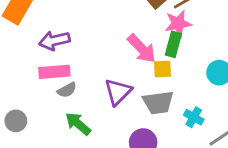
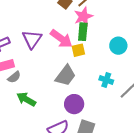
purple triangle: (118, 92) -> (32, 39), moved
gray trapezoid: (158, 103) -> (65, 76), moved, turned -35

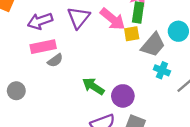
gray trapezoid: (65, 76) -> (153, 45), moved
green arrow: (26, 99) -> (93, 86), moved

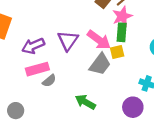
gray trapezoid: (153, 45) -> (100, 64), moved
purple circle: (123, 96) -> (133, 107), moved

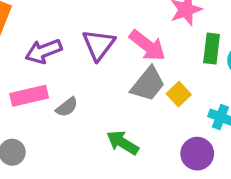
green rectangle: (122, 32) -> (212, 49), moved
yellow square: (117, 52) -> (179, 94), moved, turned -32
pink rectangle: (37, 69) -> (29, 96), moved

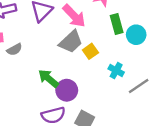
green rectangle: (212, 49) -> (117, 24), turned -30
purple circle: (197, 154) -> (67, 90), moved

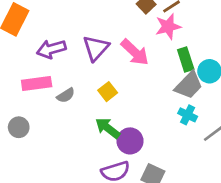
gray trapezoid: (71, 42) -> (189, 85), moved
yellow square: (90, 51) -> (108, 92), moved

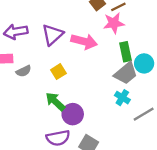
pink arrow: (135, 52) -> (84, 41), turned -35

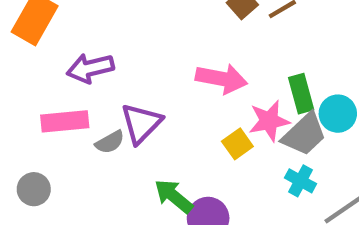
pink star: (114, 23) -> (269, 121), moved
purple triangle: (52, 35) -> (141, 123), moved
yellow square: (58, 72) -> (237, 144), moved

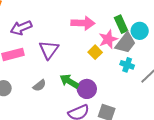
gray semicircle: (110, 142) -> (39, 85), moved

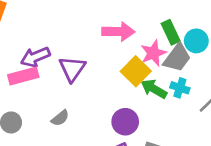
purple arrow: (21, 28) -> (35, 57), moved
yellow square: (95, 52) -> (136, 71), size x1.5
green arrow: (69, 81) -> (154, 89), moved

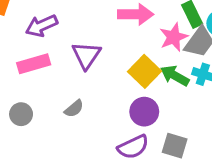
purple arrow: (35, 57) -> (41, 26), moved
yellow square: (136, 71) -> (144, 71), moved

